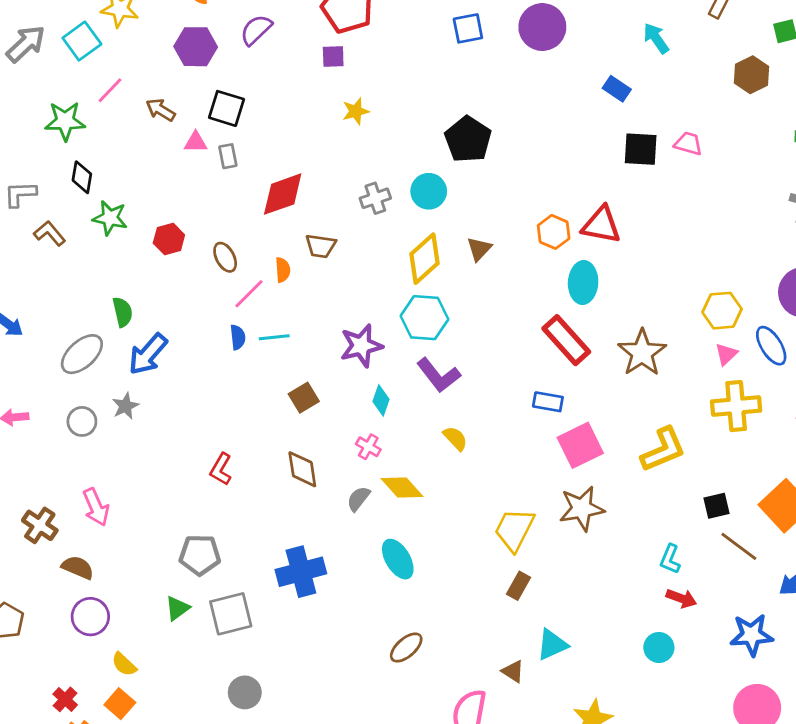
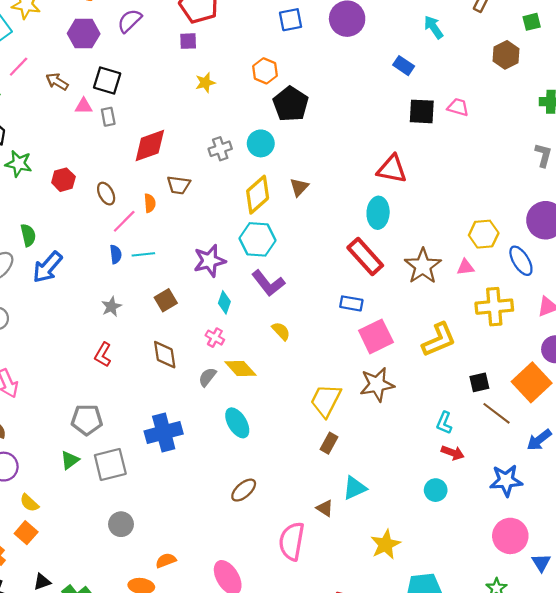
orange hexagon: (554, 232) -> (265, 71), moved
pink triangle: (726, 354) -> (466, 267), moved, turned 36
gray star: (125, 406) -> (111, 307), moved

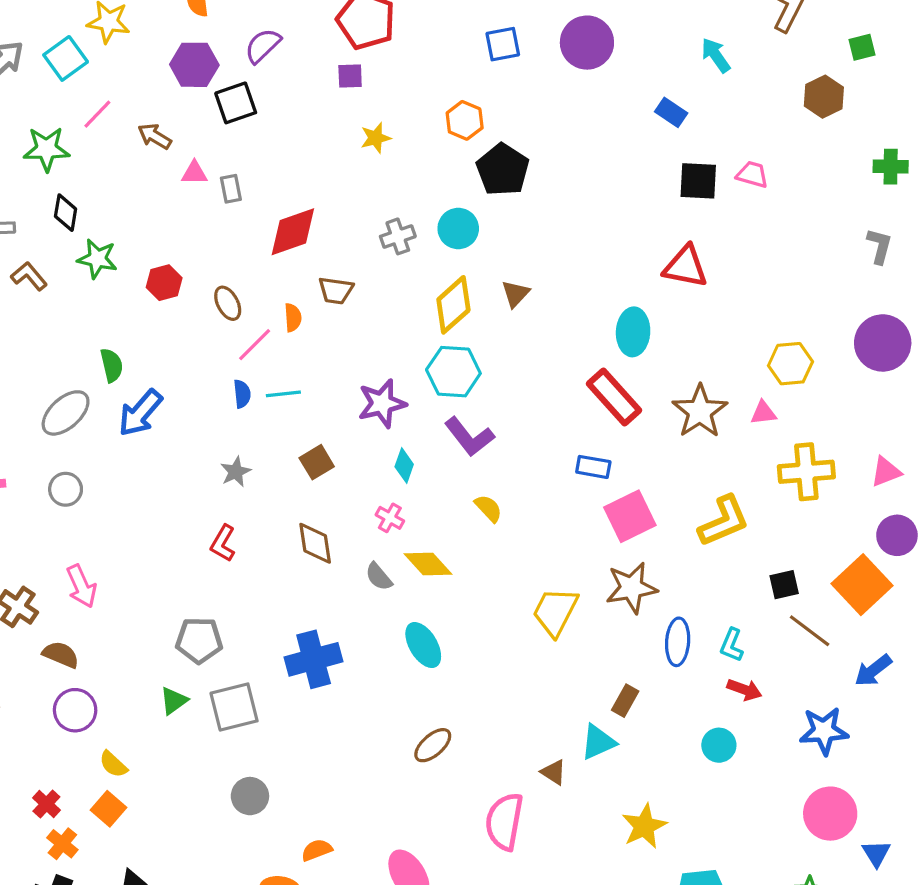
black square: (107, 80) -> (236, 103), moved, turned -36
red triangle: (392, 169) -> (686, 267), moved
blue ellipse: (521, 261) -> (678, 642), moved, turned 36
gray semicircle: (207, 377) -> (379, 577), turned -78
brown rectangle: (329, 443) -> (625, 701), moved

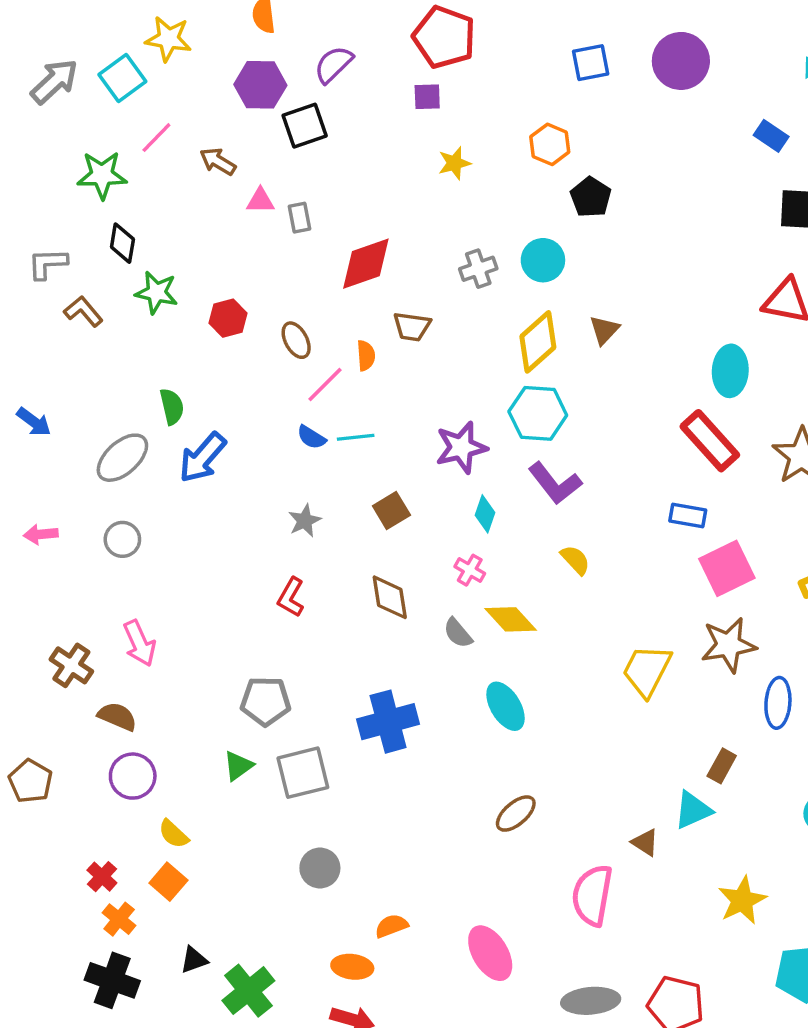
black pentagon: (503, 170) -> (591, 197), size x0.7
blue semicircle: (242, 394) -> (311, 437), turned 128

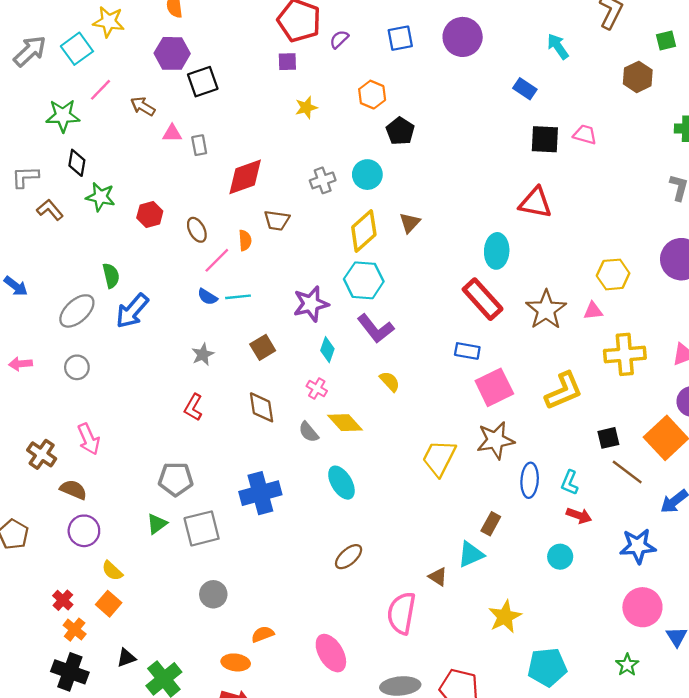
purple semicircle: (334, 64) -> (339, 39), moved, size x0.7

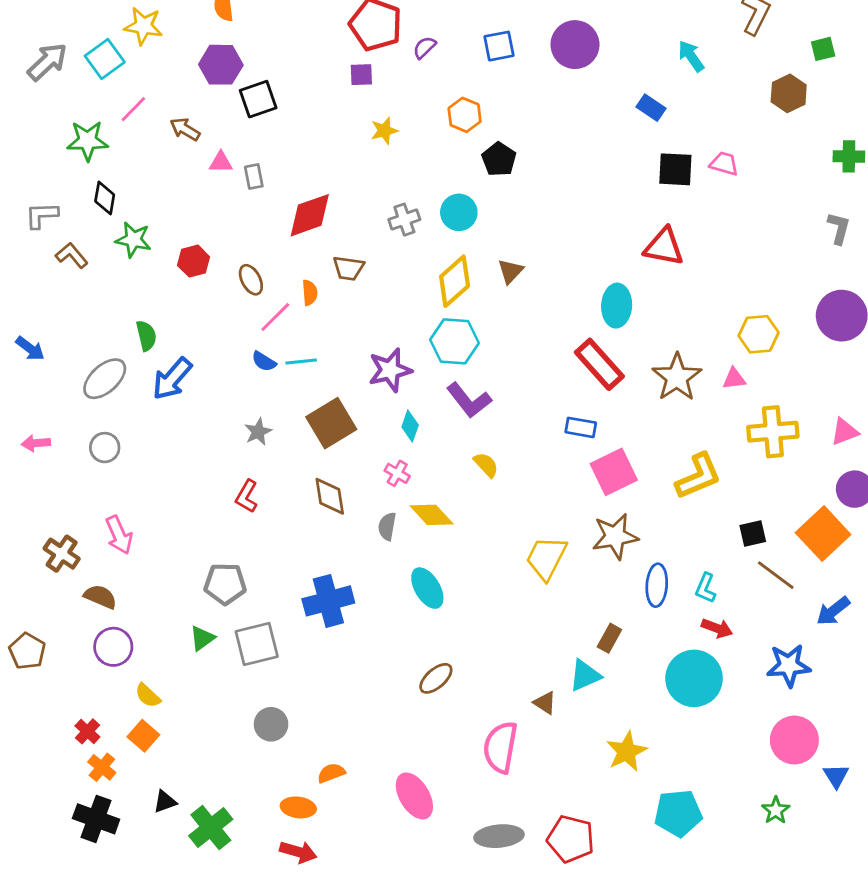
brown square: (263, 347) -> (331, 423), size x1.6
gray semicircle: (309, 432) -> (387, 526), turned 50
cyan circle: (560, 557) -> (694, 678), size x1.8

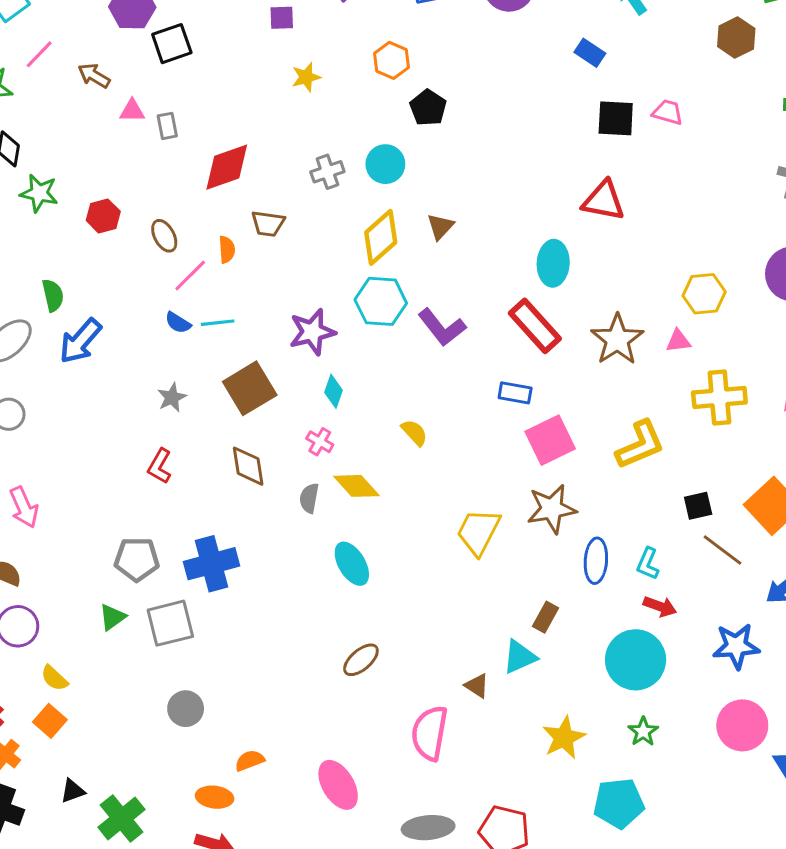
purple L-shape: (469, 400) -> (442, 327), moved
blue cross: (328, 601) -> (212, 564), moved
green star: (776, 810) -> (643, 732), moved

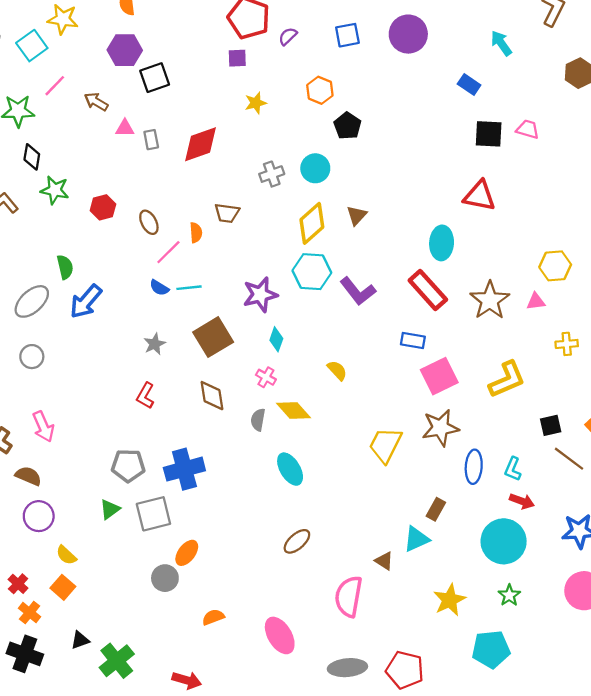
red diamond: (227, 167) -> (201, 144), moved
yellow cross: (719, 397) -> (567, 344), size x0.6
orange ellipse: (215, 797) -> (187, 553), moved, turned -60

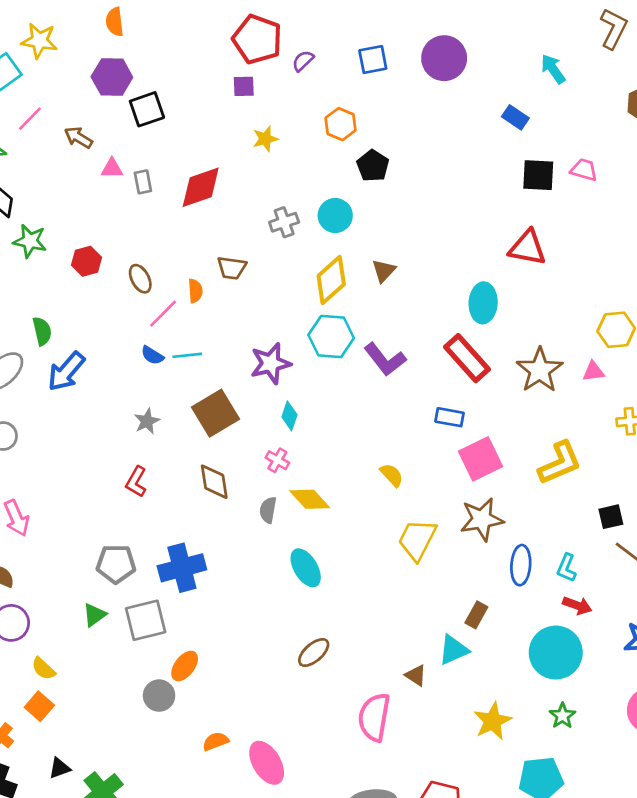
yellow semicircle: (337, 370) -> (392, 475), moved
pink ellipse: (280, 635) -> (267, 763), moved

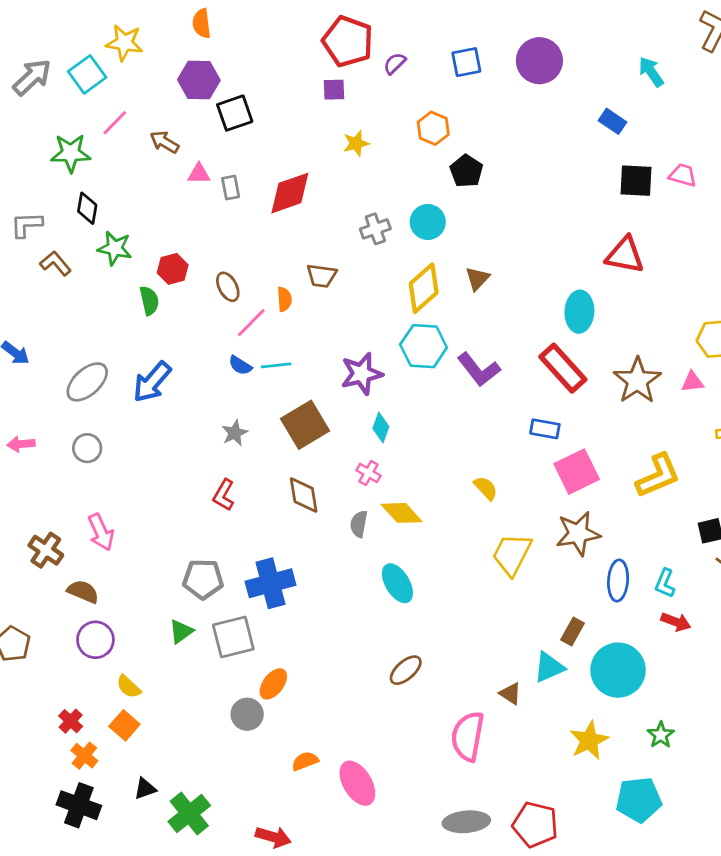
green semicircle: (42, 331) -> (149, 301), moved
cyan circle: (556, 653) -> (618, 670), moved

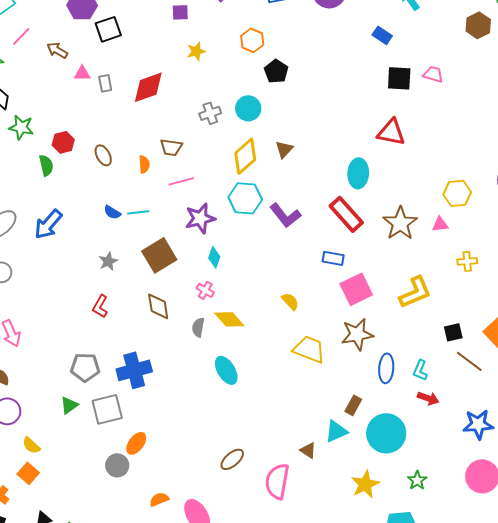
pink line: (251, 323) -> (181, 181), moved, turned 30
yellow trapezoid: (512, 554) -> (309, 349), turned 84
brown ellipse: (406, 670) -> (232, 459), moved

